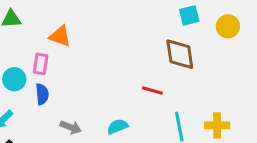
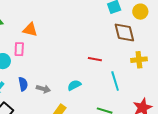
brown diamond: (180, 54) -> (124, 32), moved
blue semicircle: (42, 94) -> (23, 84), moved
yellow cross: (217, 125) -> (139, 60), moved

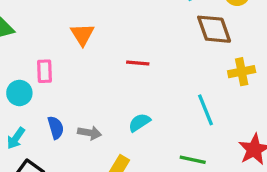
orange triangle: (30, 30) -> (82, 34), moved, turned 49
red line: (95, 59) -> (138, 63), moved

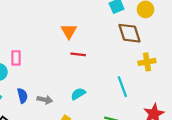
orange triangle: (82, 34) -> (69, 31), moved

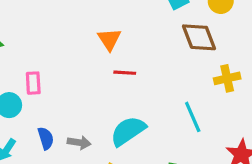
cyan semicircle: (78, 94) -> (128, 131), size x1.6

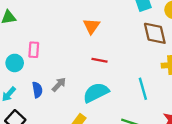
red line: (125, 73) -> (99, 60), moved
gray arrow: (79, 142) -> (59, 85), moved, turned -63

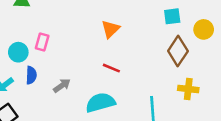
brown diamond: (155, 33) -> (178, 51), turned 35
blue semicircle: (37, 90) -> (31, 75), moved

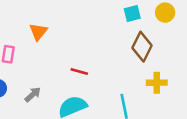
orange triangle: (110, 29) -> (38, 32), moved
yellow circle: (204, 29) -> (165, 13), moved

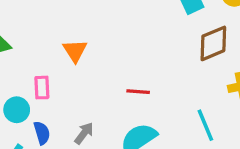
brown diamond: (142, 47) -> (213, 43), turned 52

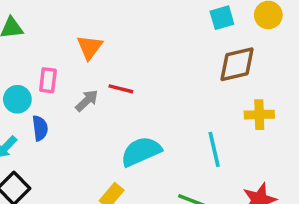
red line: (138, 92) -> (121, 89), moved
gray arrow: (84, 133) -> (87, 101), moved

